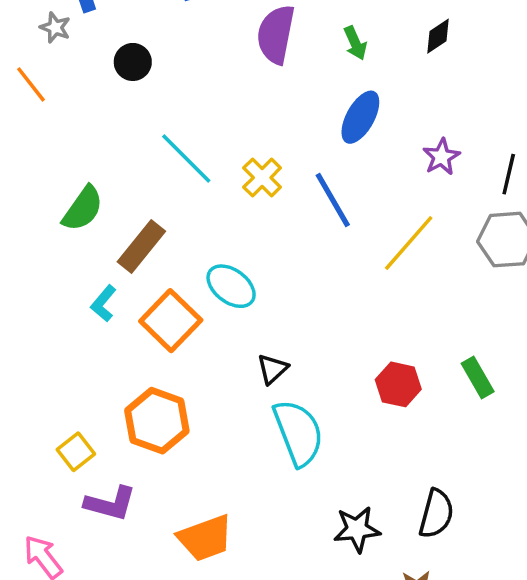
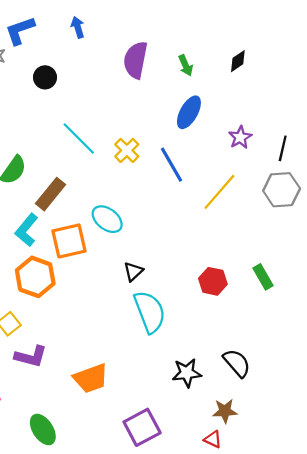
cyan L-shape: (103, 303) -> (26, 230), size x1.4
orange square: (171, 321) -> (69, 241), turned 33
orange hexagon: (157, 421) -> (35, 277), moved
black semicircle: (436, 514) -> (237, 363), turned -56

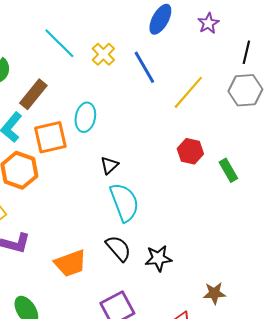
purple star: (240, 137) -> (208, 23), moved
cyan ellipse: (107, 219) -> (85, 117), turned 64
red hexagon: (213, 281) -> (190, 151), moved
black semicircle: (237, 363) -> (118, 248), moved
brown star: (225, 411) -> (214, 293), moved

